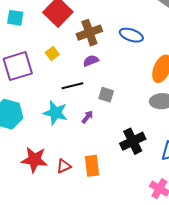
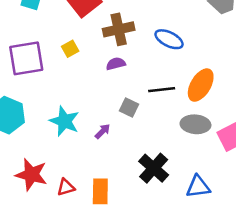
black line: (72, 86) -> (162, 90), moved
black cross: (133, 141) -> (154, 168), turned -30

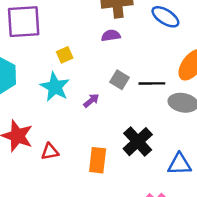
yellow square: (70, 49) -> (65, 55), moved
black line: (162, 90) -> (152, 83), moved
orange rectangle: (100, 191) -> (98, 160), moved

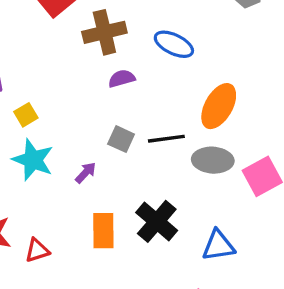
purple semicircle: (111, 36) -> (122, 79), moved
yellow square: (65, 55) -> (26, 115), moved
orange rectangle: (98, 160) -> (103, 231), moved

